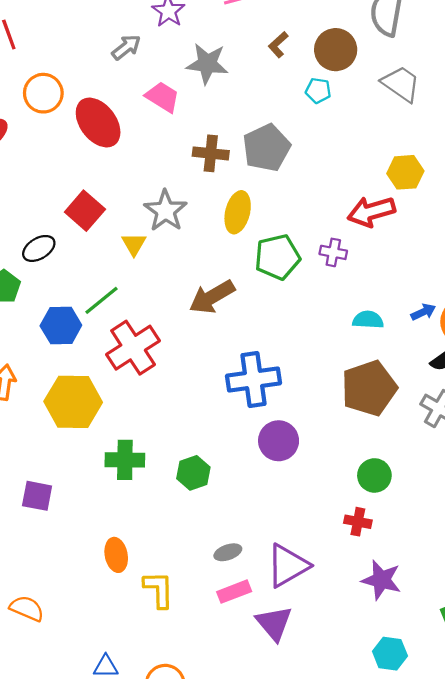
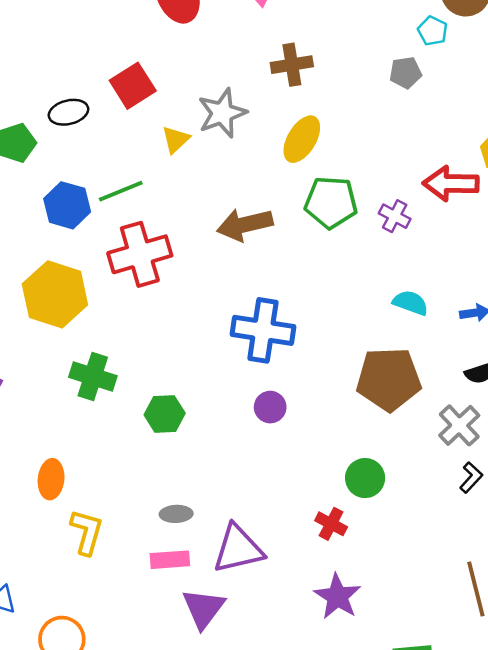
gray pentagon: (266, 148) -> (405, 73), moved, size x0.6
brown cross: (211, 153) -> (292, 65), turned -32
purple circle: (279, 441) -> (270, 407), size x0.7

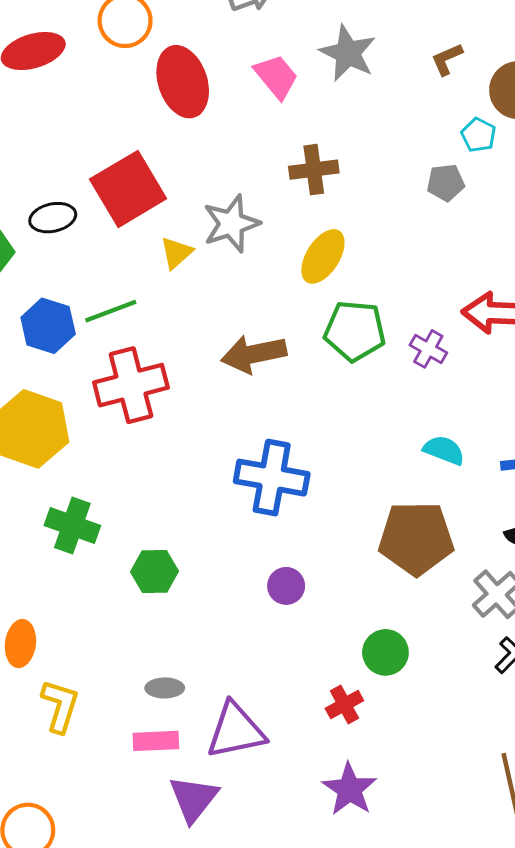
red square: (133, 86) -> (128, 189), size x1.4
purple circle: (270, 407) -> (286, 586), moved
red cross: (331, 524) -> (344, 704), turned 32

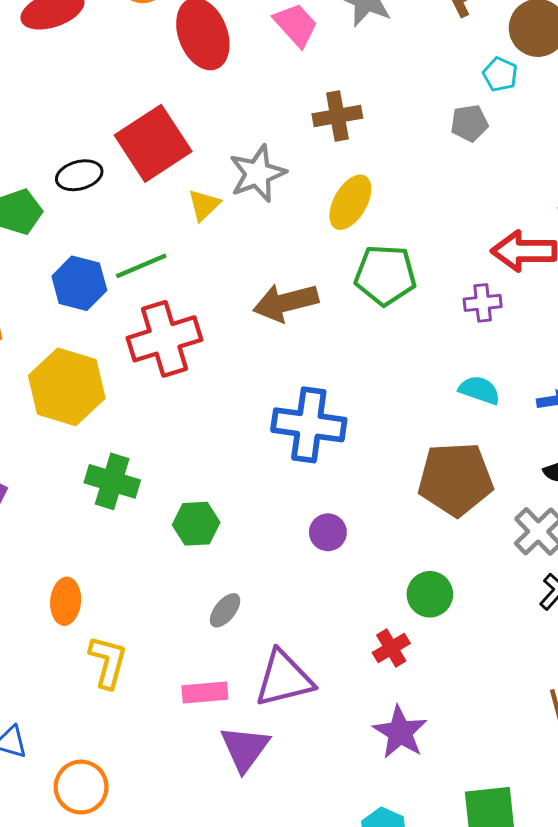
purple cross: (428, 349) -> (483, 303), moved, turned -33
gray ellipse: (165, 688) -> (225, 610), moved, turned -48

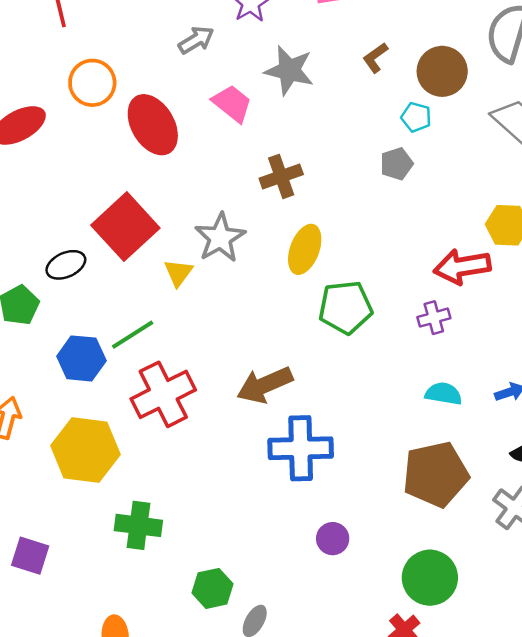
brown arrow: (286, 302) -> (265, 385), moved
green hexagon: (196, 524) -> (212, 588), moved
green circle: (430, 594) -> (430, 578), size x1.4

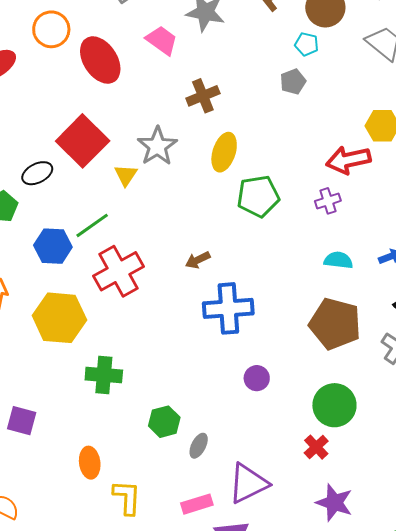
brown arrow: (265, 385) -> (198, 260), size x0.6
brown pentagon: (436, 474) -> (335, 324), turned 30
purple square: (30, 556) -> (22, 421), moved

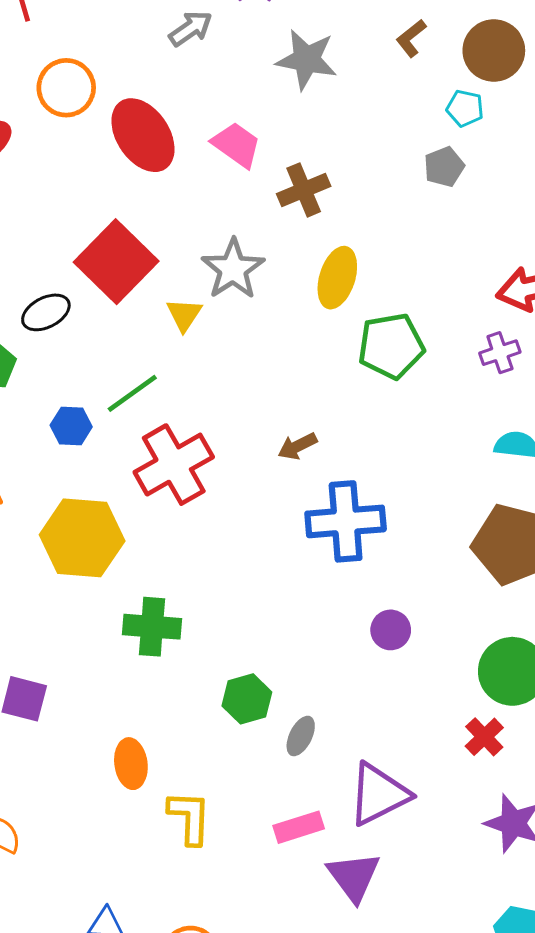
pink trapezoid: (162, 40) -> (236, 145), moved
blue hexagon: (53, 246) -> (71, 426), size x0.7

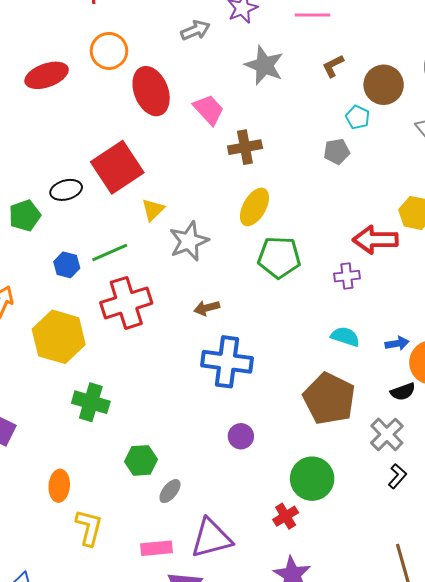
gray star: (233, 269) -> (189, 241), moved

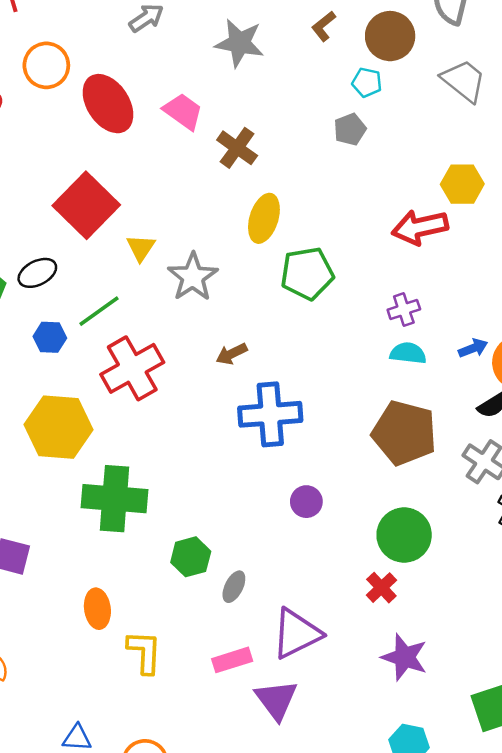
brown cross: (245, 147) -> (237, 148), turned -32
black ellipse: (66, 190) -> (37, 273), moved
purple cross: (347, 276) -> (404, 309), moved
green cross: (91, 402) -> (115, 499), size x1.4

